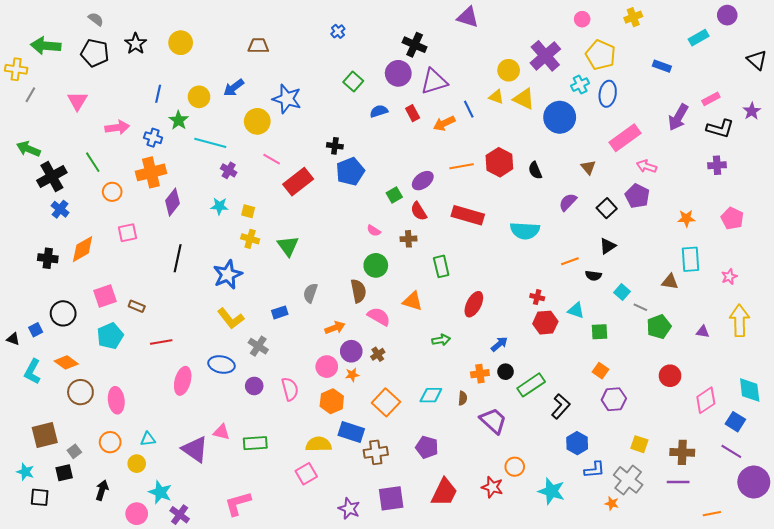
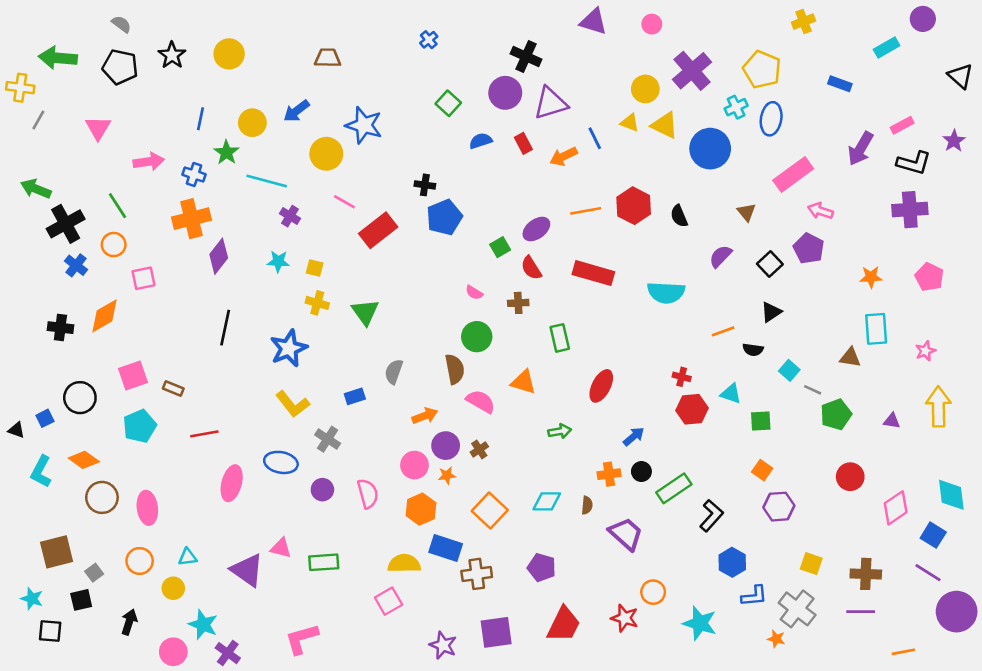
pink circle: (582, 19) -> (652, 24), moved
purple cross: (717, 165) -> (910, 210), size x1.5
orange circle: (112, 192) -> (114, 245), moved
pink square: (127, 233) -> (143, 278), moved

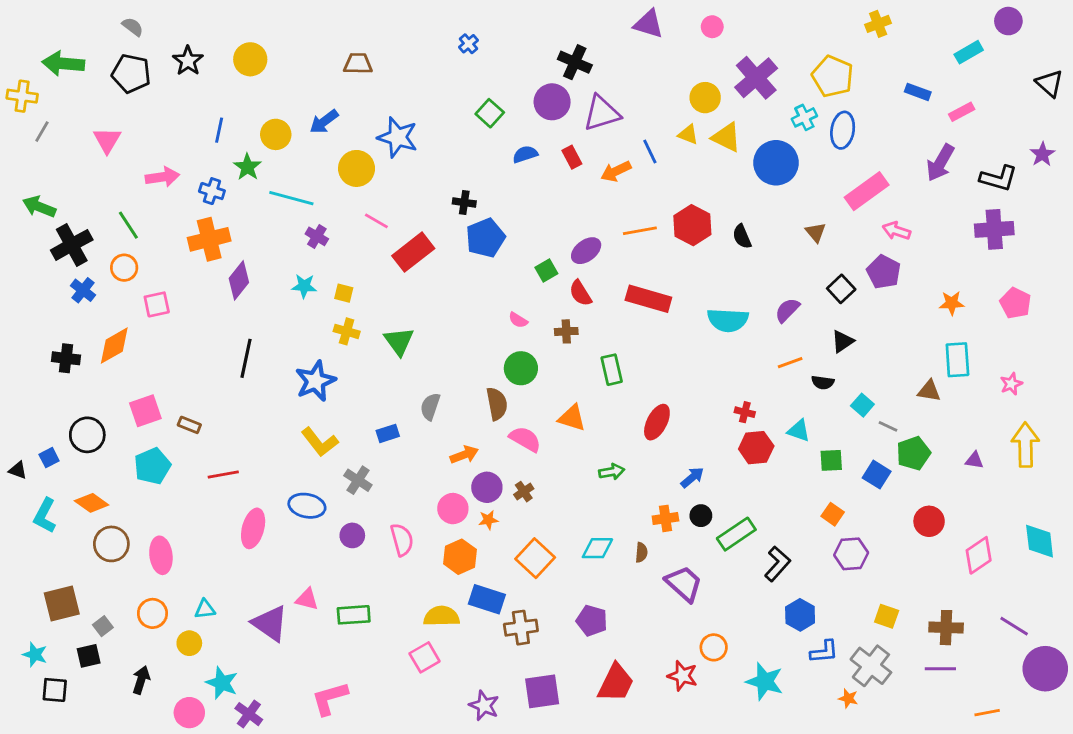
pink rectangle: (902, 125) -> (962, 112), moved
purple semicircle: (721, 256) -> (787, 310), moved
blue square: (933, 535) -> (877, 475), moved

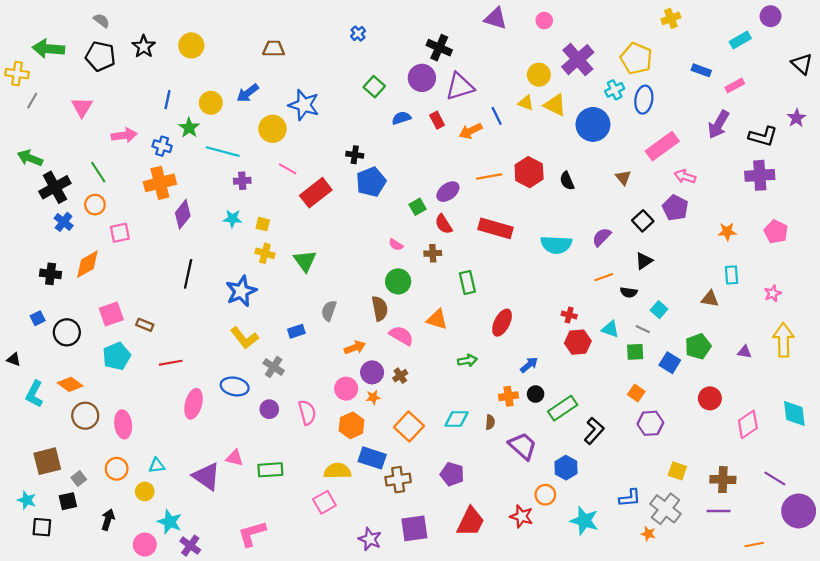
purple cross: (317, 236) -> (242, 181), turned -35
cyan rectangle: (957, 360) -> (732, 275), size x0.7
gray line: (888, 426) -> (643, 329), moved
blue square: (49, 458) -> (38, 318), moved
blue hexagon: (800, 615) -> (566, 468), moved

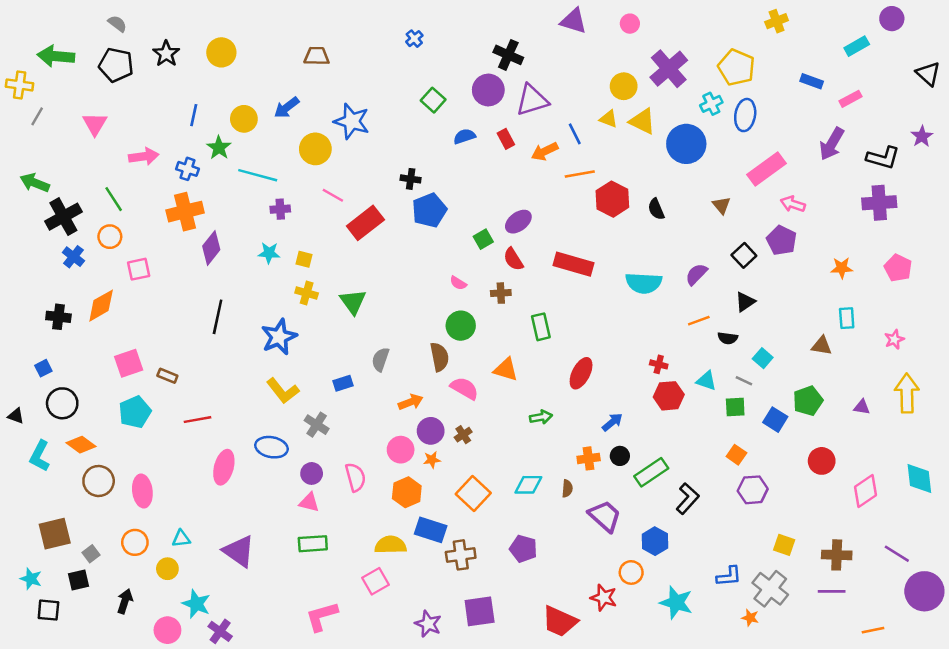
orange line: (489, 176) -> (580, 174), moved
black circle: (67, 332) -> (62, 403), moved
pink triangle: (235, 458) -> (309, 502), moved
red trapezoid: (471, 522) -> (560, 621), moved, turned 88
pink L-shape: (252, 534) -> (322, 616), moved

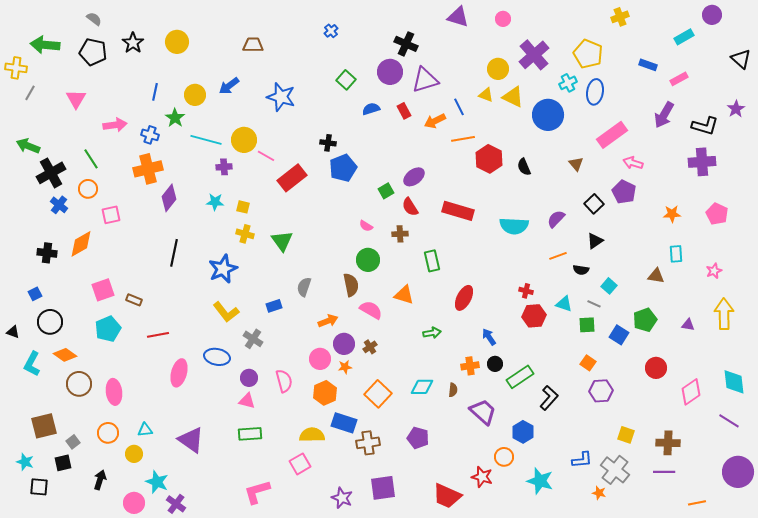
yellow circle: (315, 149) -> (244, 140), moved
blue arrow: (612, 422) -> (489, 337), turned -84
purple line: (897, 554) -> (729, 421), moved

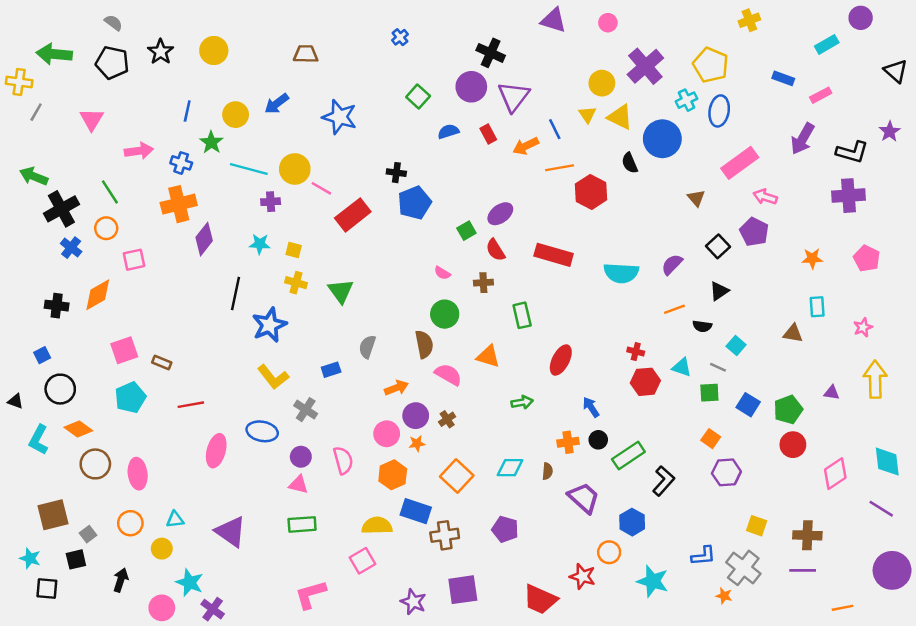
purple triangle: (425, 80) -> (514, 96), turned -36
yellow triangle: (486, 95) -> (587, 115), turned 35
black semicircle: (524, 167) -> (630, 163), moved
black line: (174, 253) -> (236, 294), moved
green pentagon: (645, 320) -> (788, 410), moved

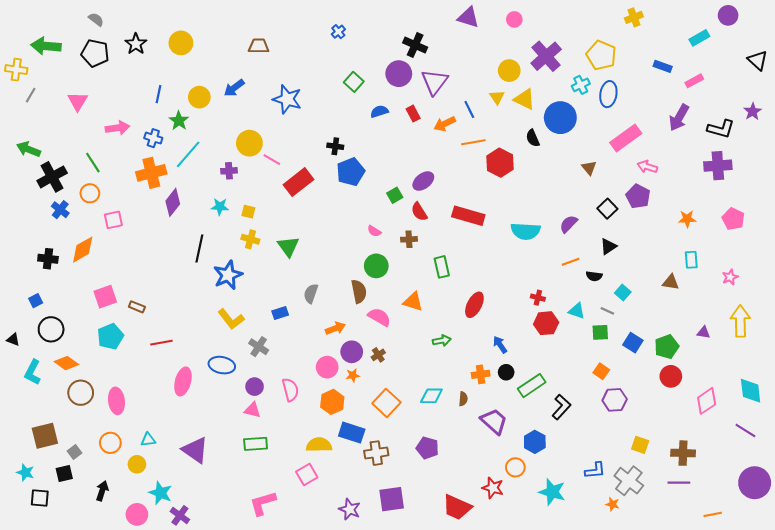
cyan line: (249, 169) -> (188, 154), moved, turned -64

